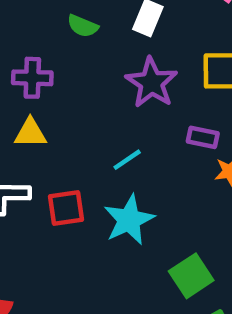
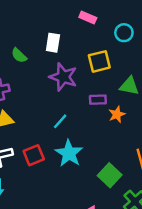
green semicircle: (83, 26) -> (19, 55), turned 35

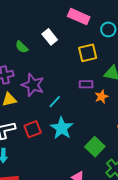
pink rectangle: (88, 18) -> (79, 17), size x1.5
white rectangle: (53, 43) -> (50, 37), turned -49
purple star: (63, 77) -> (33, 85), moved

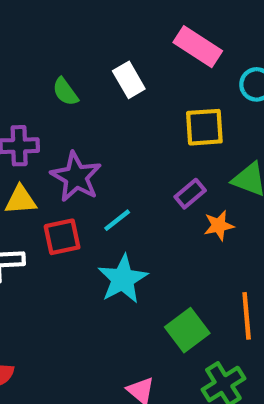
purple rectangle: (86, 84) -> (190, 194), turned -48
red square: (33, 129) -> (62, 237), moved

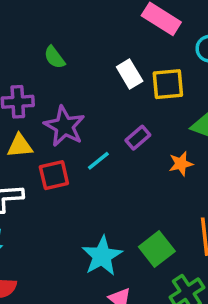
white rectangle: (129, 80) -> (130, 74), moved
purple rectangle: (190, 194) -> (138, 138), moved
cyan star: (123, 279) -> (102, 256), moved

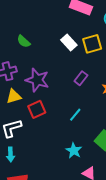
cyan line: (98, 161) -> (75, 115), moved
cyan star: (102, 256) -> (74, 151), size x0.7

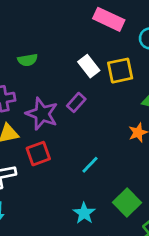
green semicircle: (24, 41) -> (28, 60), turned -56
purple rectangle: (81, 78) -> (76, 102), moved

